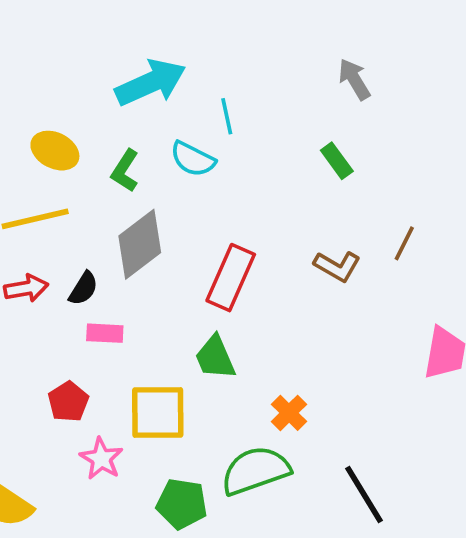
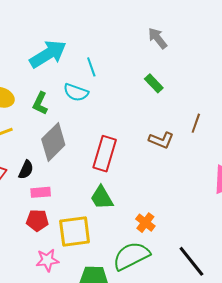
red pentagon: (68, 402) -> (37, 220), moved, turned -30
pink star: (101, 459) -> (47, 260), turned -30

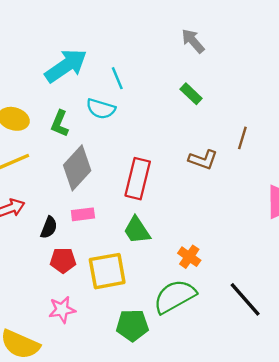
black semicircle: (26, 170) -> (49, 227), moved
pink rectangle: (41, 192) -> (83, 214), moved
pink star: (47, 260) -> (62, 310), moved

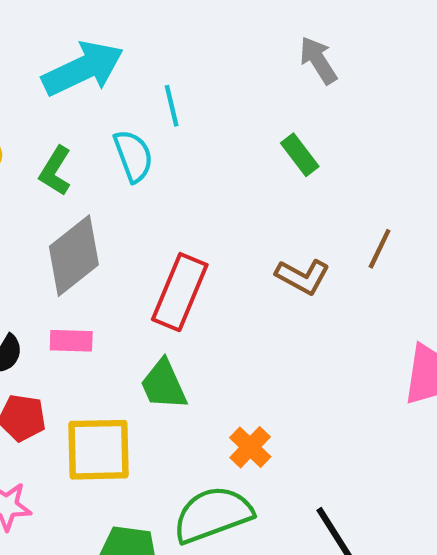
cyan semicircle: (101, 109) -> (133, 156), turned -136

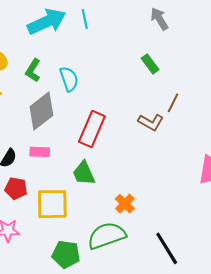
cyan line: (172, 106) -> (85, 19), moved
cyan semicircle: (133, 156) -> (69, 79), moved
brown line: (380, 249) -> (173, 103), moved

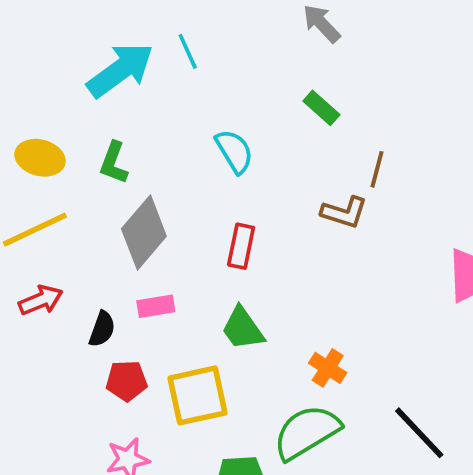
cyan semicircle: (69, 79) -> (234, 151), moved
red rectangle: (92, 129) -> (241, 246), size x0.7

